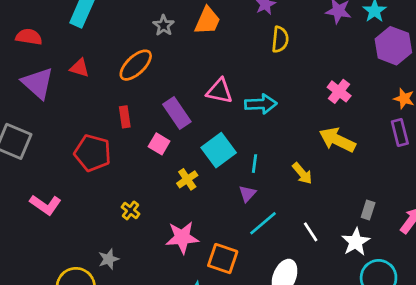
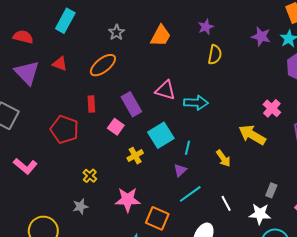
gray star: (164, 25) -> (117, 32), moved
pink cross: (339, 91) -> (272, 108), moved
white star: (356, 242) -> (260, 214), turned 30
gray star: (109, 259) -> (80, 207), moved

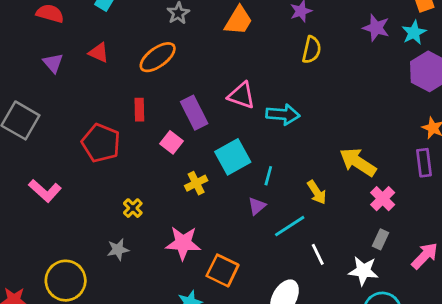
purple triangle: (27, 73) -> (53, 63), size x0.6
pink cross: (272, 108) -> (383, 199), moved
cyan line: (190, 194) -> (290, 226), moved

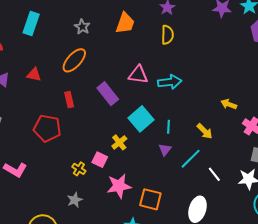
yellow semicircle: (312, 50) -> (167, 35), moved
red triangle: (99, 53) -> (34, 75), moved
pink square: (171, 142) -> (100, 160), moved
yellow arrow: (358, 162) -> (229, 104), size x0.6

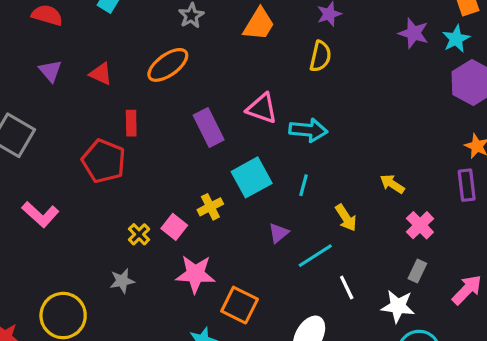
red rectangle: (69, 100) -> (131, 123), moved
cyan line: (169, 127) -> (303, 185), moved

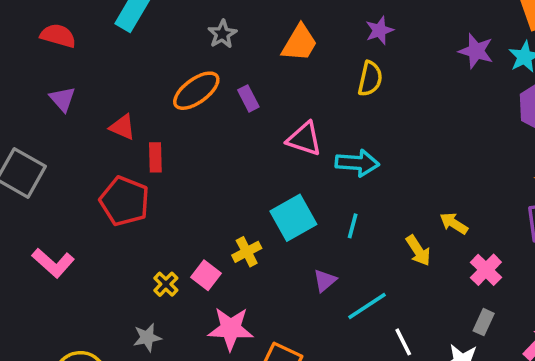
red triangle: (101, 74) -> (122, 127), moved
purple rectangle: (209, 127) -> (248, 98), moved, size x0.6
yellow arrow: (346, 218) -> (418, 251), moved

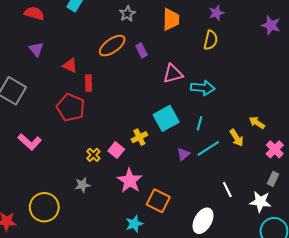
orange trapezoid: (300, 43) -> (171, 19), turned -30
pink triangle: (304, 139) -> (173, 74), turned -35
cyan line: (367, 306) -> (208, 148), moved
pink star: (231, 329) -> (130, 181), turned 30

